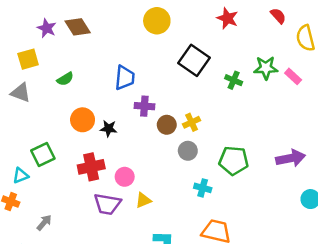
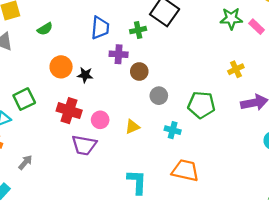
green cross: (234, 80) -> (138, 30), moved, turned -35
yellow cross: (192, 122) -> (236, 69), moved
red cross: (91, 167) -> (69, 111), turned 30
yellow triangle: (143, 200) -> (132, 127), moved

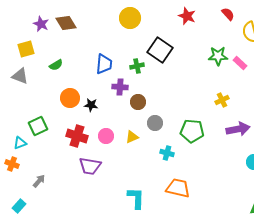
pink circle: (100, 120) -> (106, 136), moved
yellow triangle: (132, 127) -> (132, 137), moved

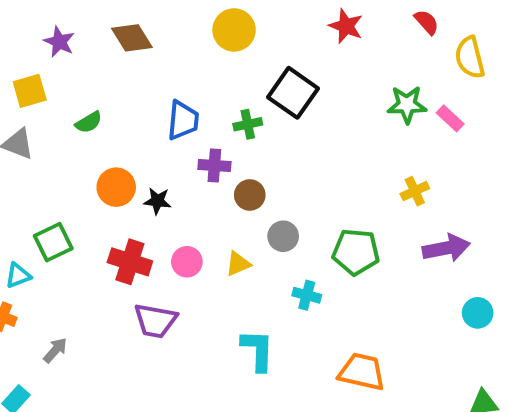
brown diamond: (66, 23) -> (132, 38), moved
orange trapezoid: (178, 188) -> (362, 372), moved
cyan L-shape: (136, 198) -> (258, 350), moved

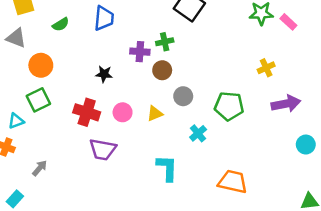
blue trapezoid: (183, 120) -> (104, 18), moved
green cross: (248, 124) -> (165, 42), moved
orange circle: (116, 187) -> (41, 65), moved
cyan cross: (307, 295) -> (198, 133), turned 35

